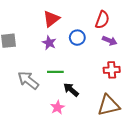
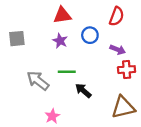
red triangle: (51, 19) -> (62, 15), turned 30
purple arrow: (110, 41) -> (118, 50), moved
pink star: (57, 107) -> (52, 116), moved

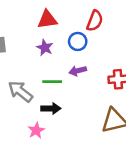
red semicircle: (117, 16) -> (95, 21), moved
purple arrow: (118, 50) -> (78, 71), moved, turned 144
black arrow: (83, 91) -> (51, 108), moved, turned 140

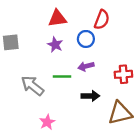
black arrow: (51, 108) -> (90, 96), moved

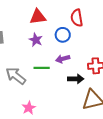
red semicircle: (102, 20) -> (77, 18), turned 150
black arrow: (90, 96) -> (76, 79), moved

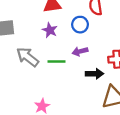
gray arrow: (16, 76) -> (28, 57), moved

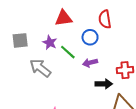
purple star: (50, 30) -> (50, 43), moved
green line: (57, 61) -> (68, 52), moved, turned 42

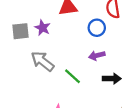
purple star: (50, 43) -> (42, 28), moved
green line: (68, 52) -> (72, 76), moved

